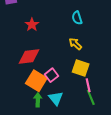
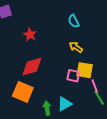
pink square: (51, 75) -> (73, 76), moved, turned -32
orange square: (36, 81) -> (23, 92), moved
cyan triangle: (56, 98) -> (65, 104), turned 49

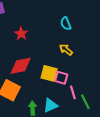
yellow square: (85, 70) -> (49, 73), moved
pink line: (95, 86) -> (73, 92), moved

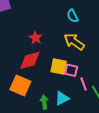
red star: (21, 34) -> (36, 38), moved
yellow arrow: (66, 50) -> (74, 42), size x1.5

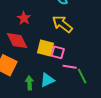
red diamond: (30, 60) -> (17, 41), turned 75
pink line: (84, 84) -> (70, 67), turned -64

